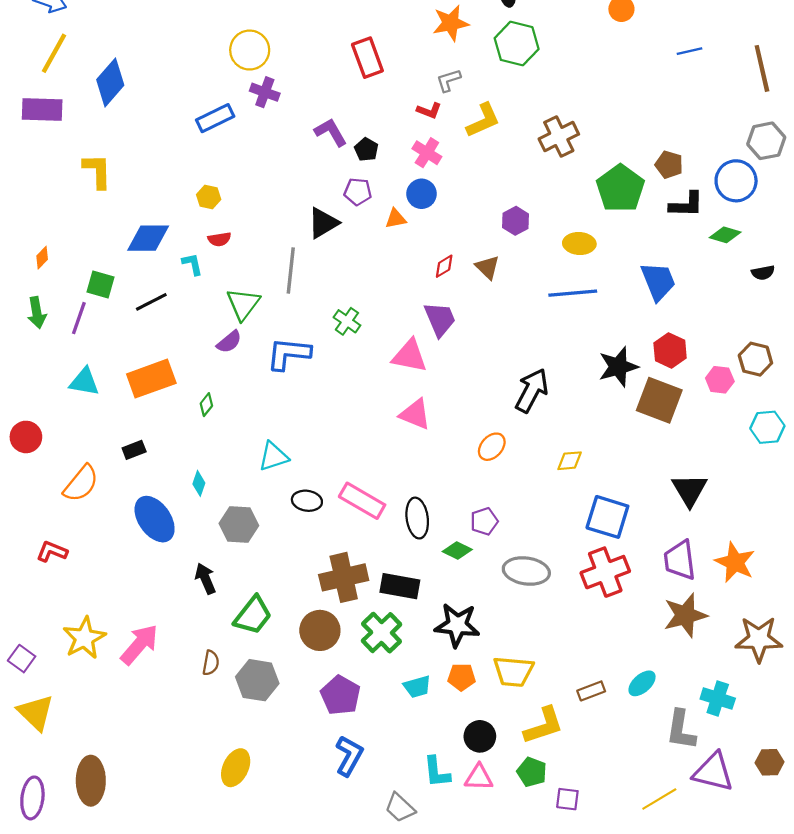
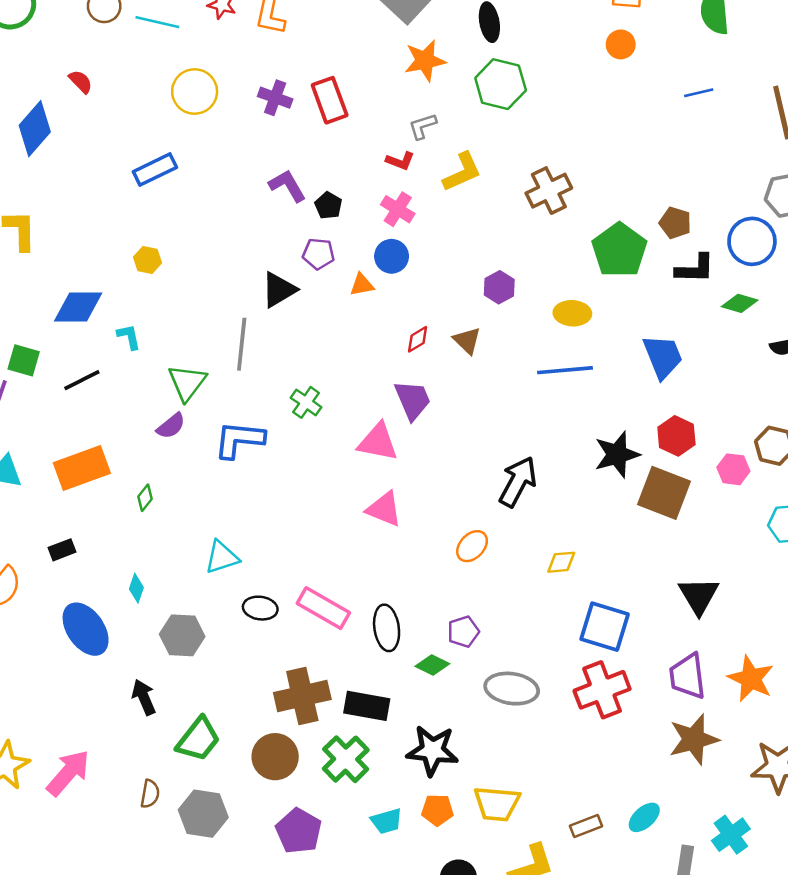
purple cross: (265, 92) -> (275, 98), moved
red semicircle: (219, 239) -> (81, 82), moved, turned -125
cyan cross: (718, 699) -> (731, 835), turned 36

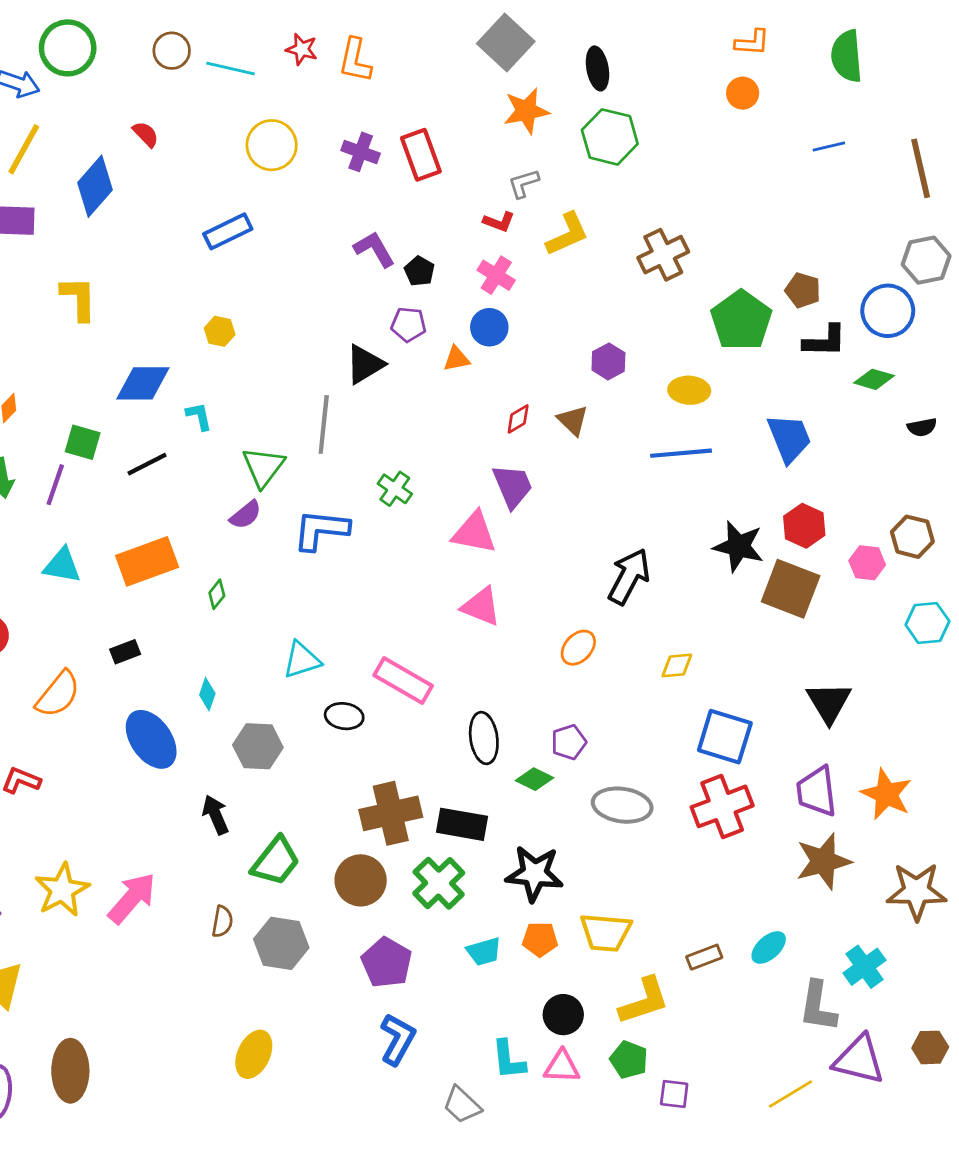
black star: (617, 454) -> (739, 546), turned 30
pink rectangle: (323, 608) -> (403, 680), moved

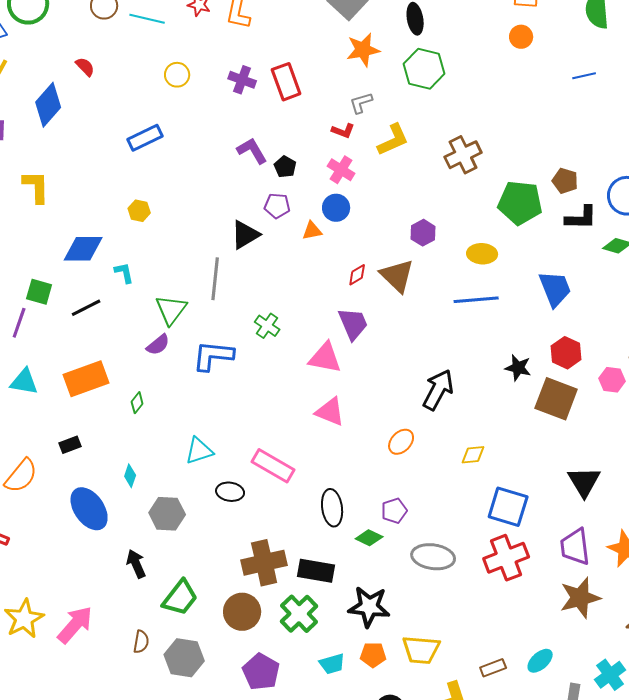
yellow circle: (272, 145) -> (177, 75), size x0.7
green pentagon: (741, 320) -> (520, 203), turned -30
brown triangle: (573, 420) -> (397, 276), size x1.5
black star: (739, 546) -> (518, 368), size x0.7

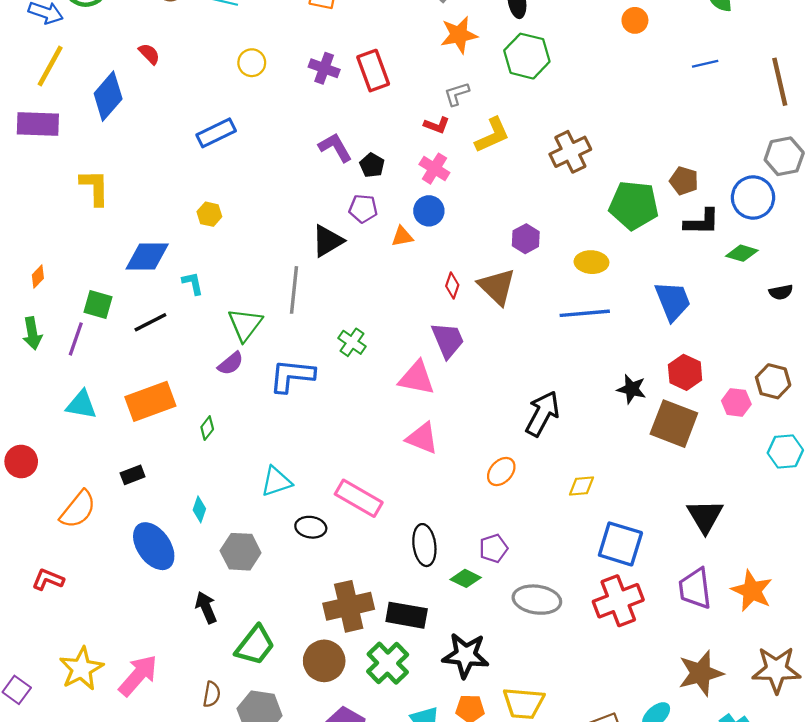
red diamond: (357, 275) -> (452, 285), turned -40
brown star: (580, 598) -> (701, 673), moved

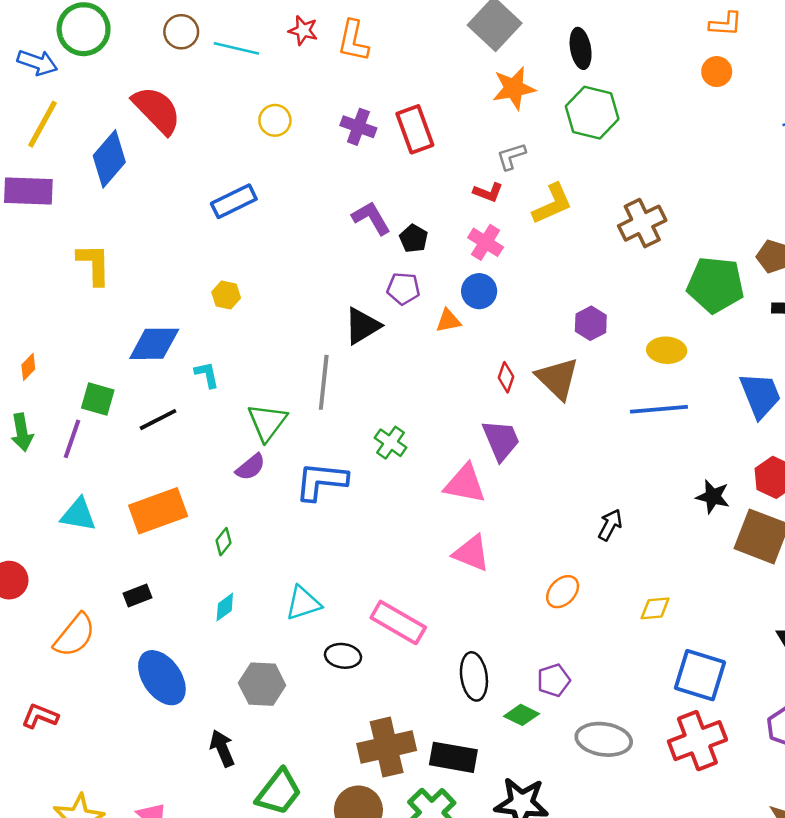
red semicircle: (149, 54) -> (157, 110), size x2.0
black arrow: (542, 414) -> (610, 525), size x0.6
cyan diamond: (199, 509) -> (225, 607), moved, turned 35

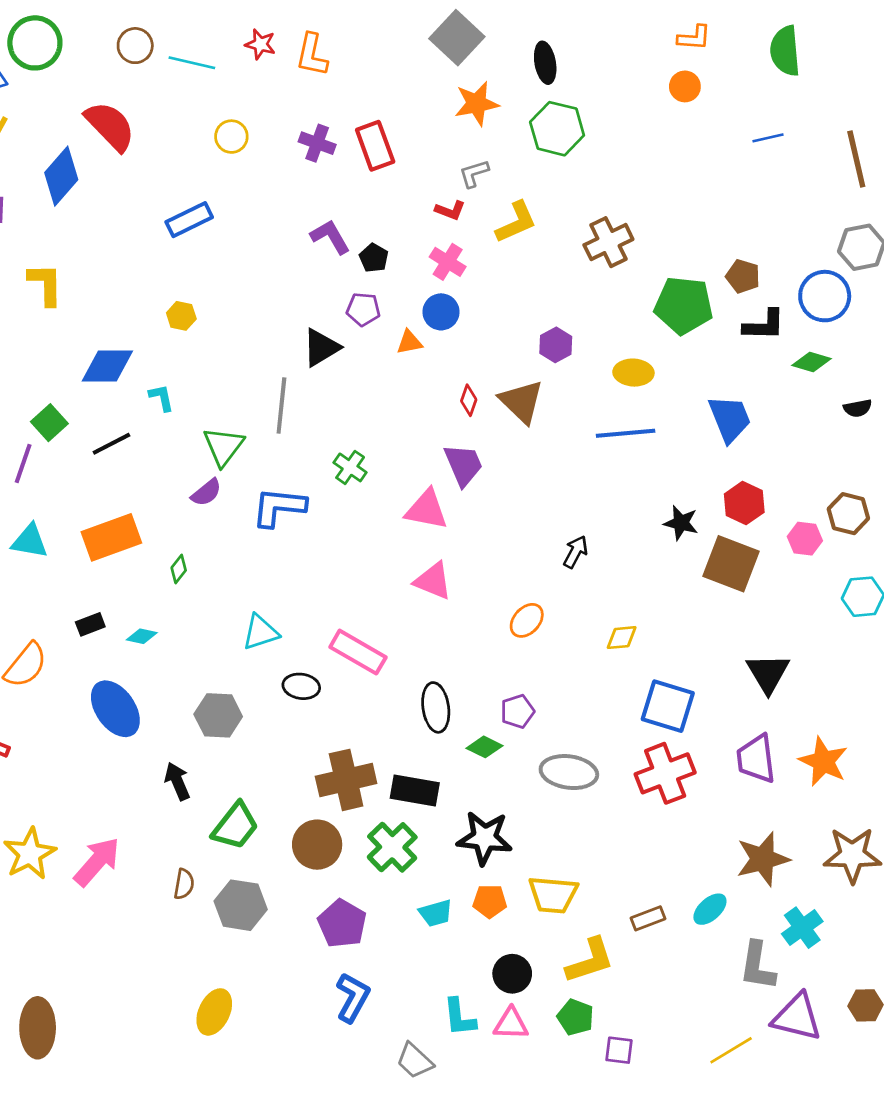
green square: (98, 399) -> (49, 423), turned 32
cyan diamond: (225, 607) -> (142, 636), moved, turned 48

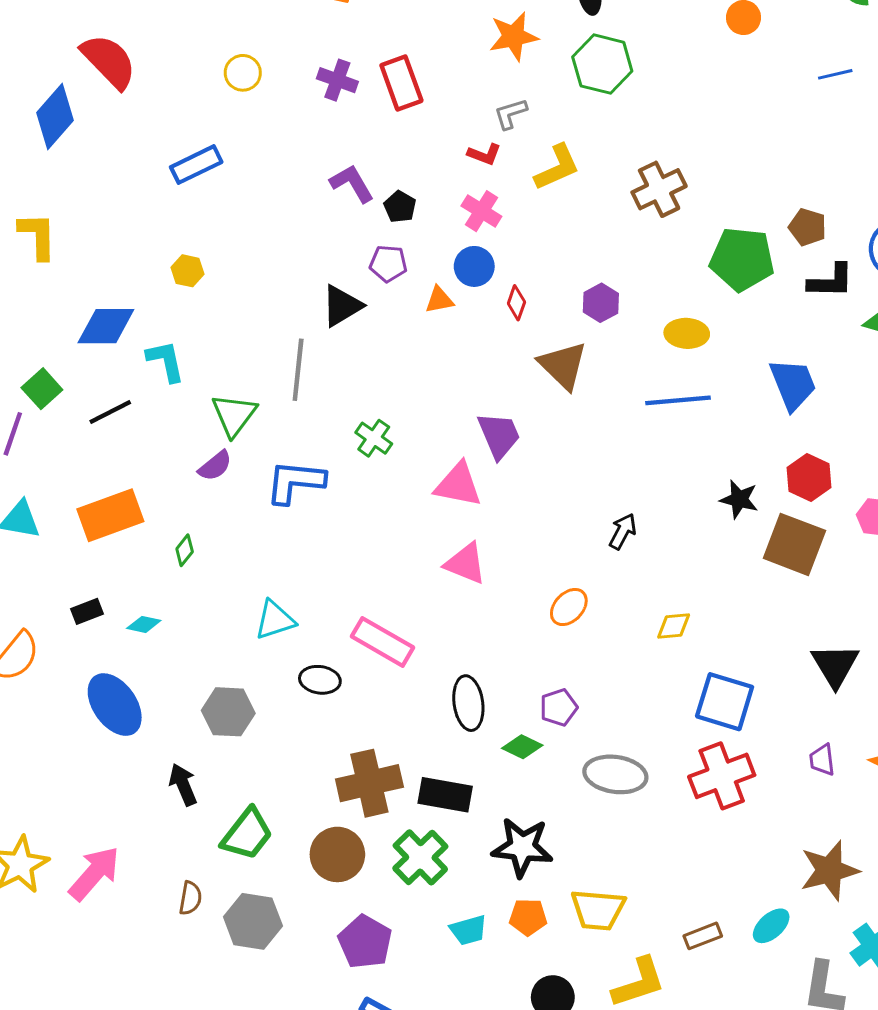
cyan L-shape: (162, 398) -> (166, 361), size x1.4
red diamond: (469, 400) -> (516, 303), moved
purple trapezoid: (756, 759) -> (822, 760), size x0.6

